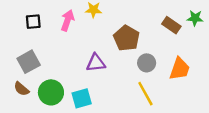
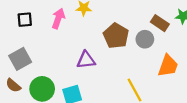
gray circle: (147, 63) -> (145, 39), moved

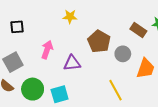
pink arrow: (58, 18) -> (47, 50), moved
gray circle: (145, 39) -> (123, 54), moved

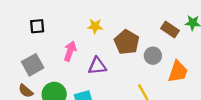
yellow star: (70, 17) -> (95, 26), moved

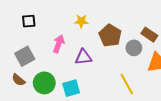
brown rectangle: (170, 30) -> (149, 35), moved

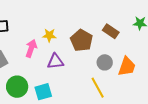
yellow star: (81, 21) -> (49, 35), moved
brown rectangle: (149, 35) -> (111, 31), moved
gray circle: (134, 48) -> (105, 62), moved

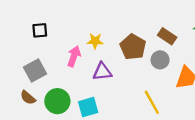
gray circle: (105, 62) -> (160, 60), moved

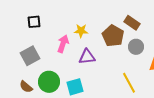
brown rectangle: (167, 36) -> (132, 23), moved
brown semicircle: (28, 98) -> (26, 87), moved

